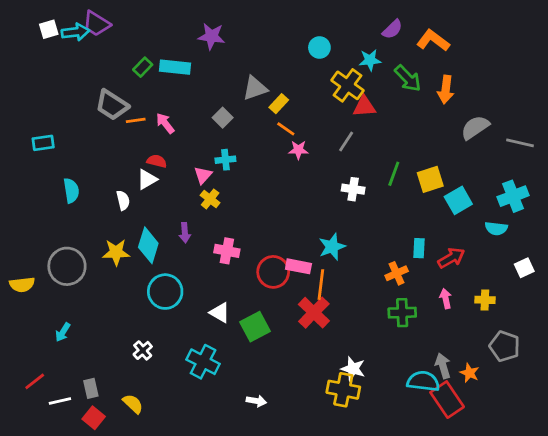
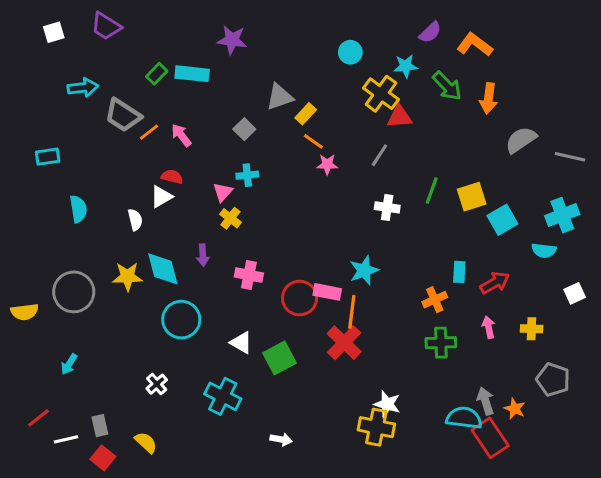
cyan arrow: (75, 32) -> (83, 88), moved
orange line: (136, 120) -> (149, 132), turned -30
cyan diamond: (148, 245) -> (163, 269), turned -32

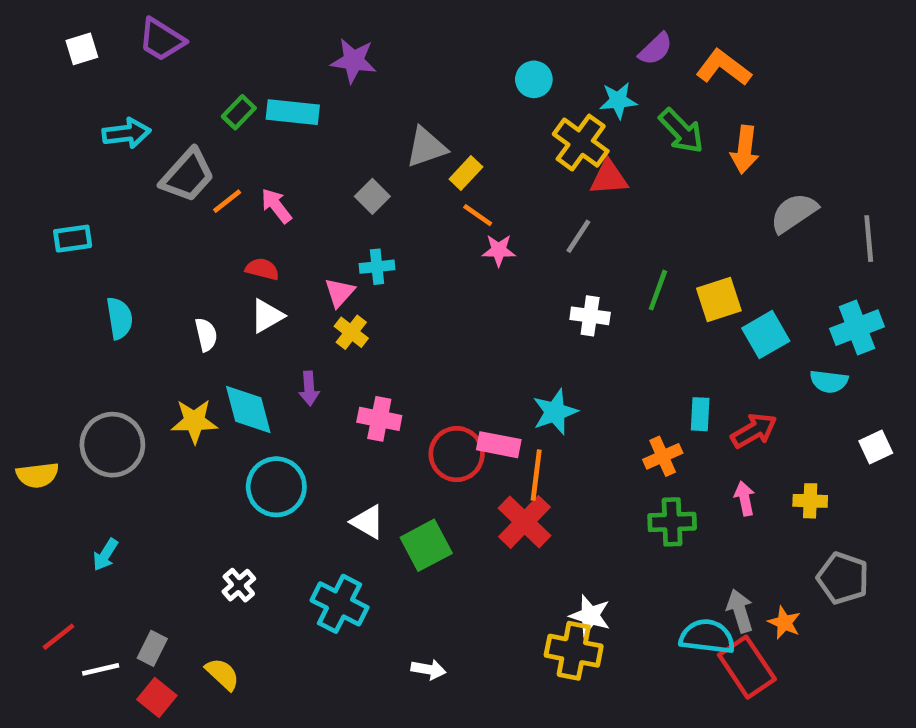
gray trapezoid: (123, 115) -> (187, 175), turned -81
gray line: (570, 157) -> (869, 239), turned 72
white triangle: (161, 197) -> (267, 316), moved
gray rectangle: (100, 426) -> (152, 648), turned 40

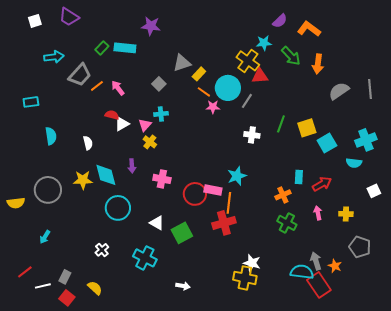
cyan circle: (534, 79) -> (228, 88), moved, size x1.6
gray line: (869, 239) -> (370, 89), moved
white triangle: (267, 316) -> (122, 124), moved
red cross: (524, 522) -> (224, 223), turned 30
green cross: (672, 522) -> (287, 223), turned 30

